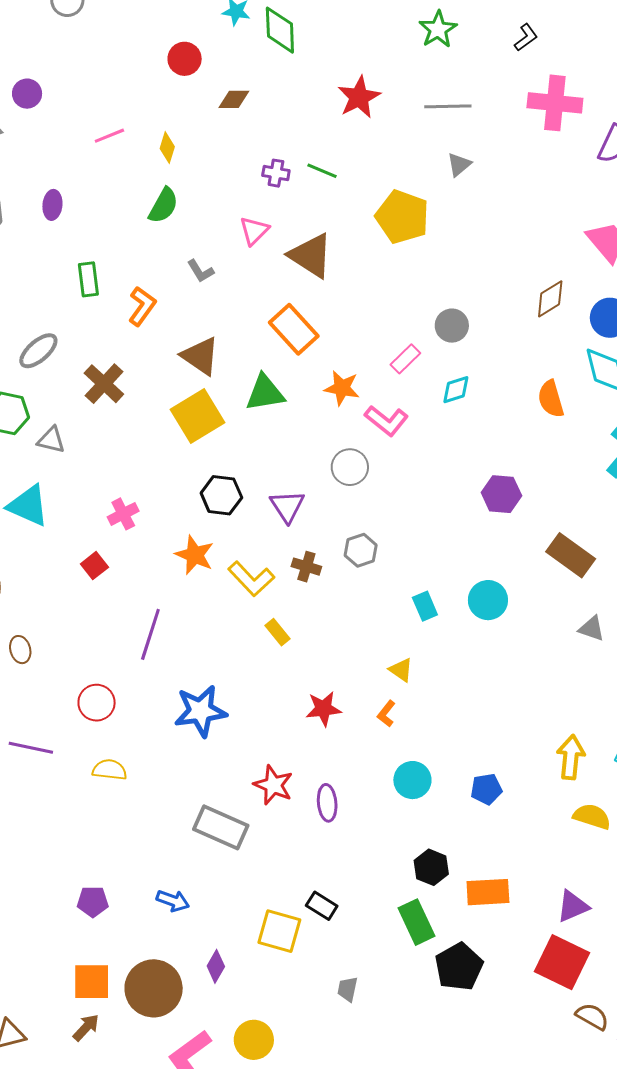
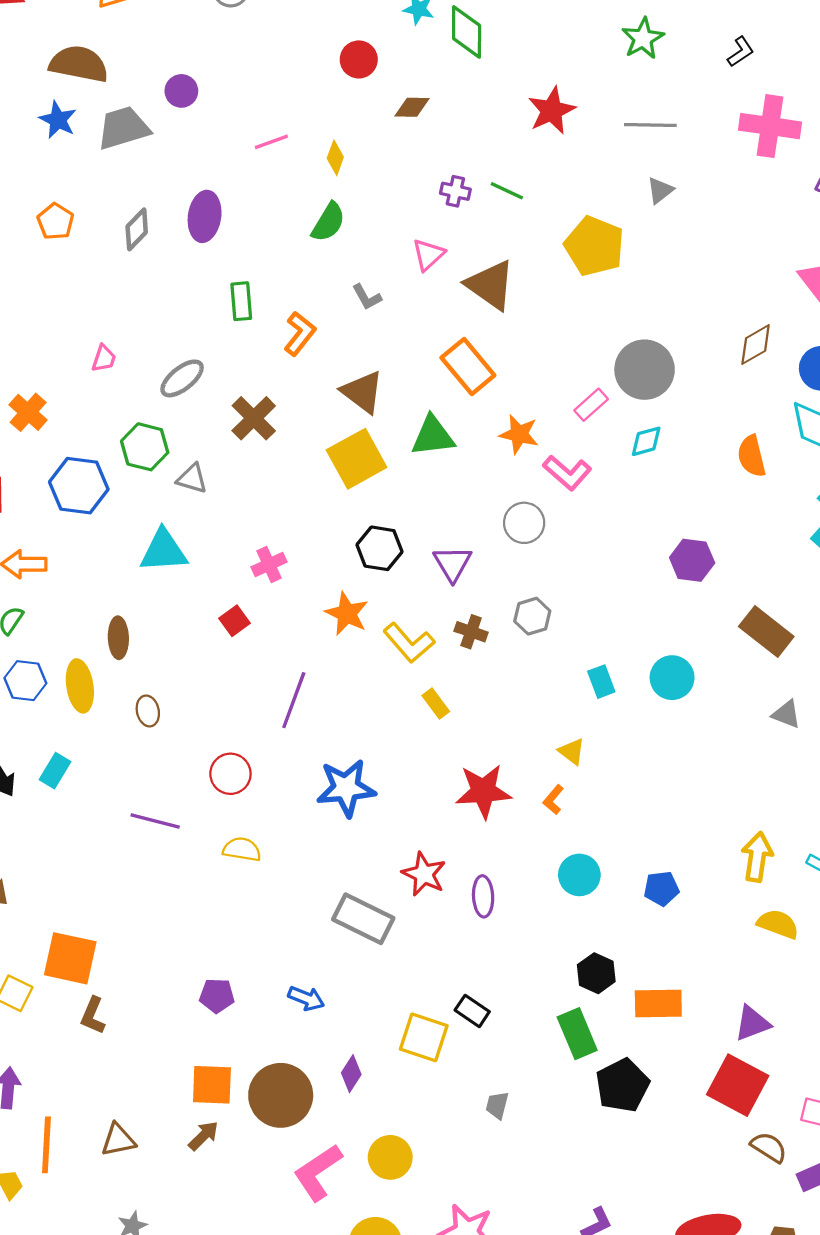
purple ellipse: (52, 205) -> (205, 216), size x1.5
gray circle: (452, 326) -> (645, 370), size x1.6
cyan triangle: (28, 506) -> (163, 551), turned -30
red star: (323, 709) -> (483, 791), size x1.4

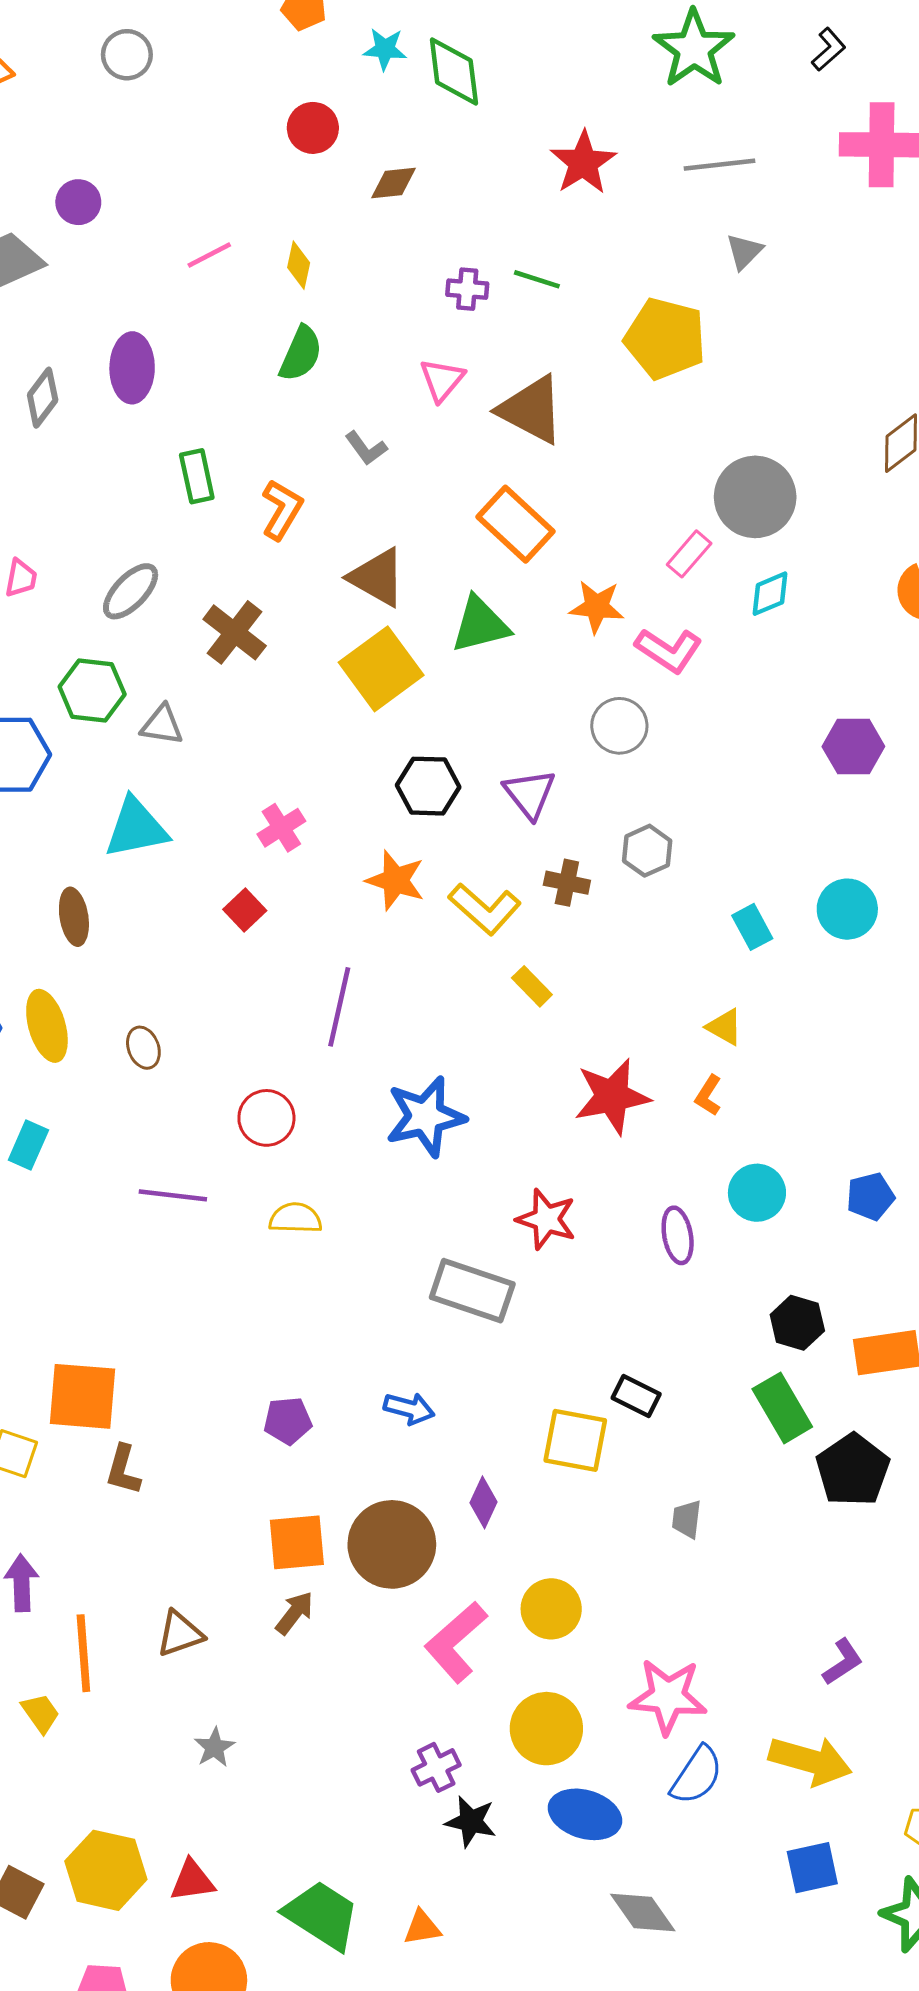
green star: (643, 38) -> (694, 49), size x1.4
brown ellipse: (118, 638) -> (74, 917), moved
purple ellipse: (483, 896) -> (678, 1235), moved

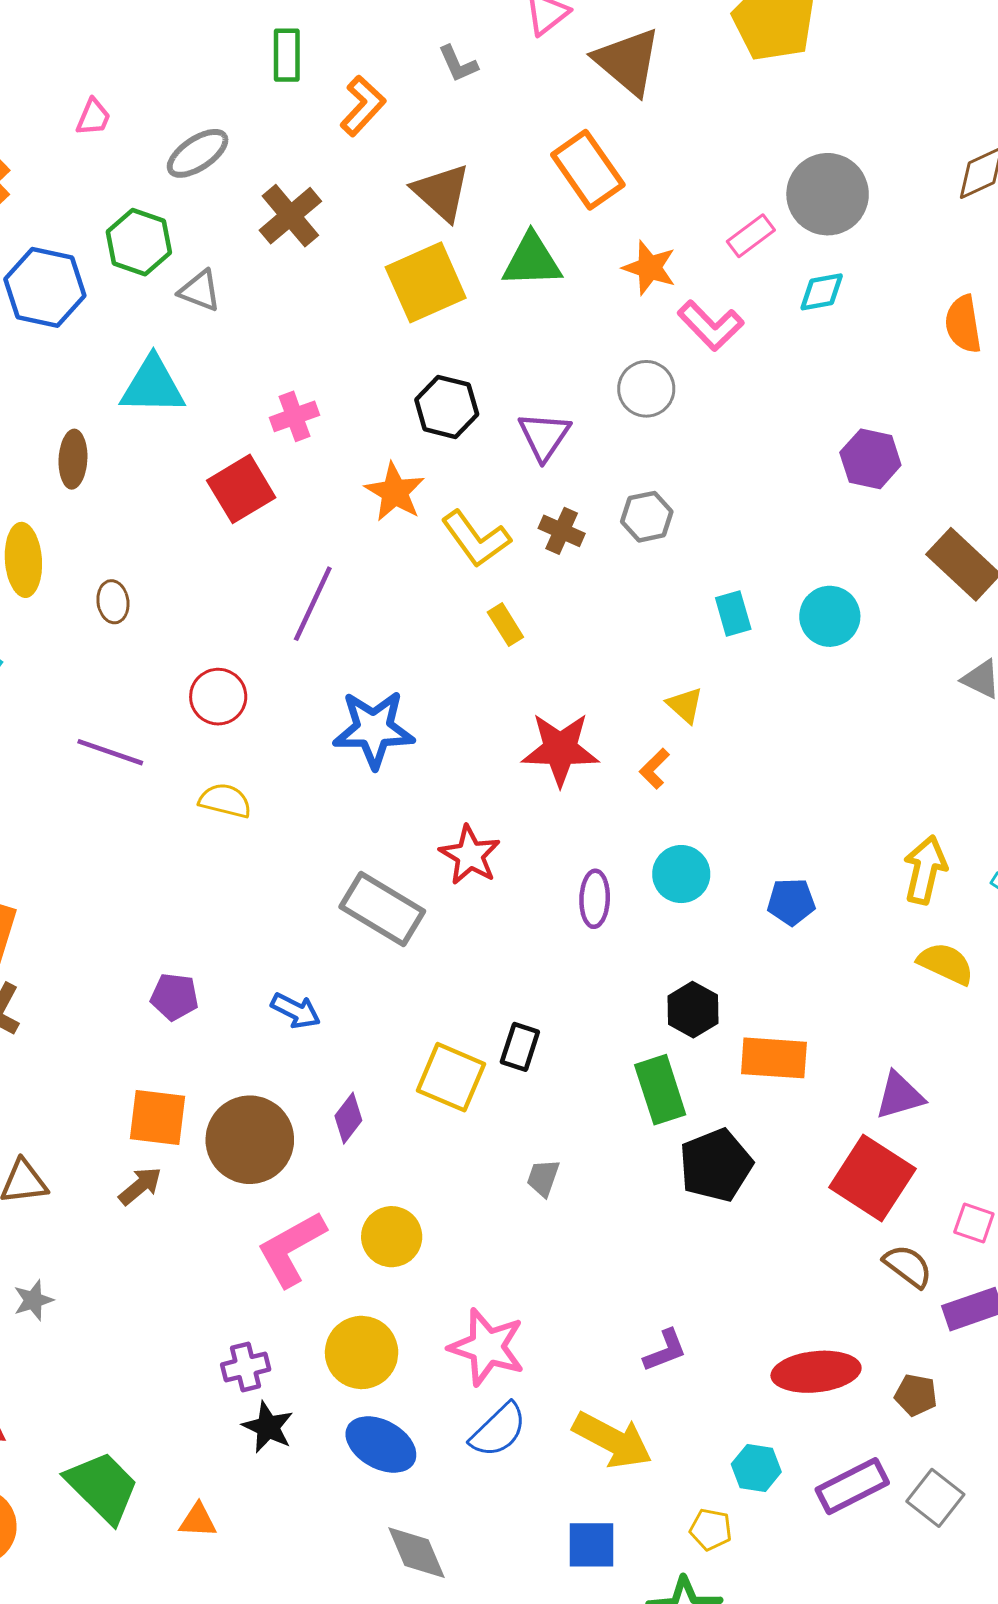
red square: (245, 910) -> (241, 489), size x1.6
black rectangle: (636, 1396) -> (520, 1047), turned 69

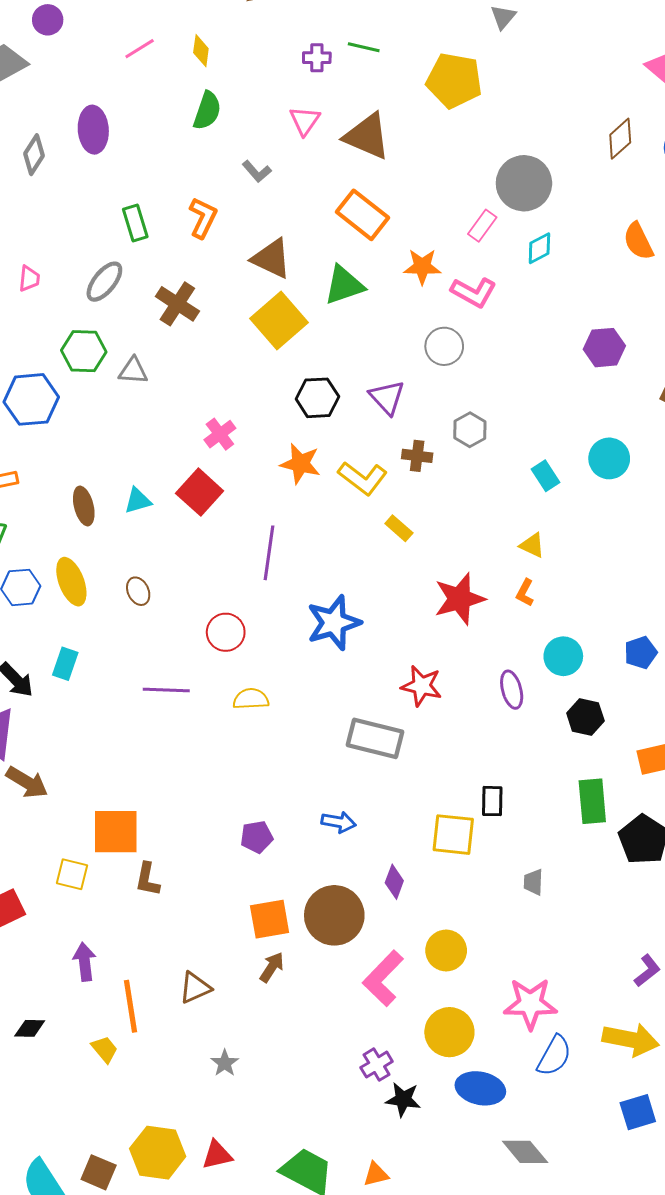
green rectangle: (287, 55) -> (135, 223), moved
cyan triangle: (153, 386) -> (138, 501), moved, size x0.6
black hexagon: (693, 1010) -> (585, 717), moved
green rectangle: (660, 1090) -> (592, 801), turned 30

